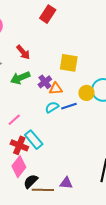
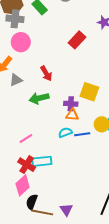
purple cross: (45, 82) -> (71, 104), moved, turned 32
cyan rectangle: (34, 140) -> (42, 161), turned -66
black semicircle: (31, 181) -> (32, 202), turned -35
purple triangle: (66, 183) -> (66, 210), turned 40

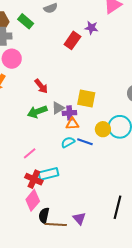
red rectangle: (77, 40) -> (72, 40), moved
gray triangle: (16, 80) -> (58, 108), moved
blue line: (82, 134) -> (85, 142), turned 35

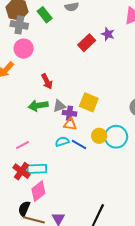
pink diamond: (33, 200) -> (38, 191), moved

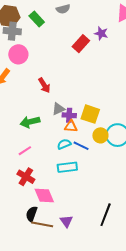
yellow square: (89, 102) -> (90, 114), moved
green arrow: (38, 106) -> (30, 122), moved
cyan rectangle: (37, 169) -> (67, 167), moved
pink diamond: (38, 191) -> (44, 195), turned -70

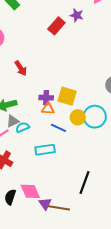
gray triangle: (58, 109) -> (13, 121), moved
cyan semicircle: (64, 144) -> (23, 127), moved
pink diamond: (44, 195) -> (30, 191), moved
black line: (106, 215) -> (84, 182), moved
brown line: (42, 224) -> (59, 208), moved

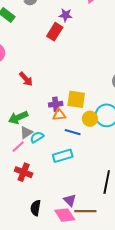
purple star: (77, 15) -> (66, 15), moved
pink diamond: (30, 191) -> (65, 215), moved
purple triangle: (45, 204) -> (70, 200), moved

